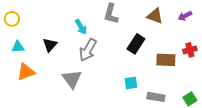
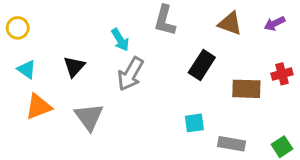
cyan triangle: (18, 47) -> (27, 69), turned 40
gray triangle: (72, 79) -> (89, 117), moved

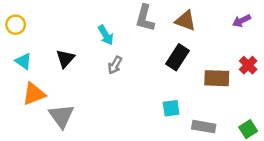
brown triangle: (230, 23) -> (185, 21), moved
gray arrow: (131, 74) -> (115, 65), size x0.6
red cross: (282, 74) -> (248, 65), turned -30
gray triangle: (89, 117) -> (61, 116), moved

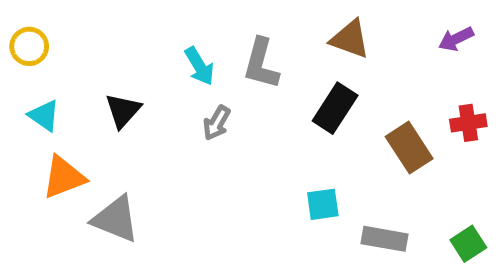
gray L-shape: (145, 18) -> (261, 64), moved
red cross: (248, 65) -> (468, 123), turned 36
brown rectangle: (217, 78) -> (409, 148), turned 55
gray triangle: (61, 116) -> (116, 219), turned -32

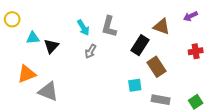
brown triangle: (350, 39) -> (162, 27), moved
cyan triangle: (44, 115) -> (33, 38), moved, turned -40
brown rectangle: (409, 148) -> (156, 67), moved

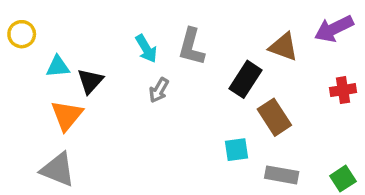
purple arrow: (190, 16) -> (334, 29), size x1.5
orange triangle: (27, 74) -> (67, 115), moved, turned -30
gray triangle: (48, 91) -> (58, 170), moved

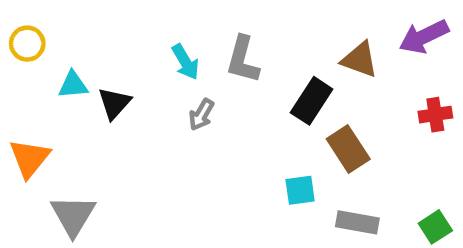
orange triangle: (67, 115) -> (30, 158), moved
gray triangle: (58, 170) -> (73, 215), turned 39

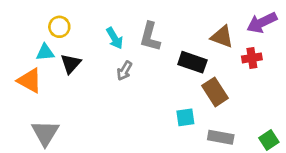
yellow circle: (27, 44) -> (59, 27), moved
black rectangle: (312, 101) -> (192, 62), turned 76
red cross: (435, 115) -> (252, 58), moved
orange triangle: (30, 158) -> (30, 81), moved, turned -40

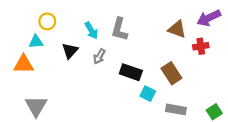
black rectangle: (192, 62) -> (131, 72), moved
black triangle: (71, 64) -> (70, 51), moved
orange triangle: (30, 81) -> (24, 64), turned -30
cyan square: (185, 117) -> (148, 94), turned 35

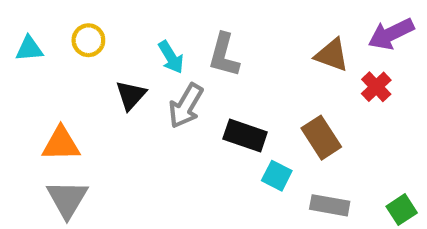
cyan triangle: (36, 42) -> (29, 49), moved
red cross: (201, 46) -> (376, 87), turned -35
gray arrow: (99, 56) -> (186, 106), size x1.5
orange triangle: (24, 64) -> (61, 144), moved

